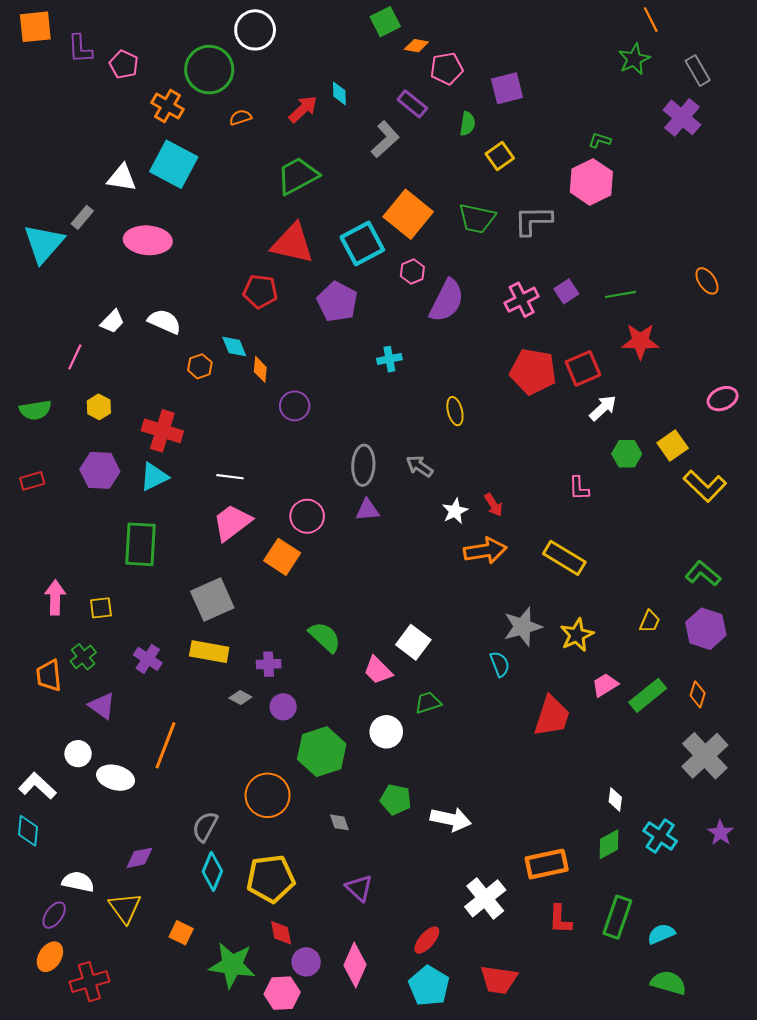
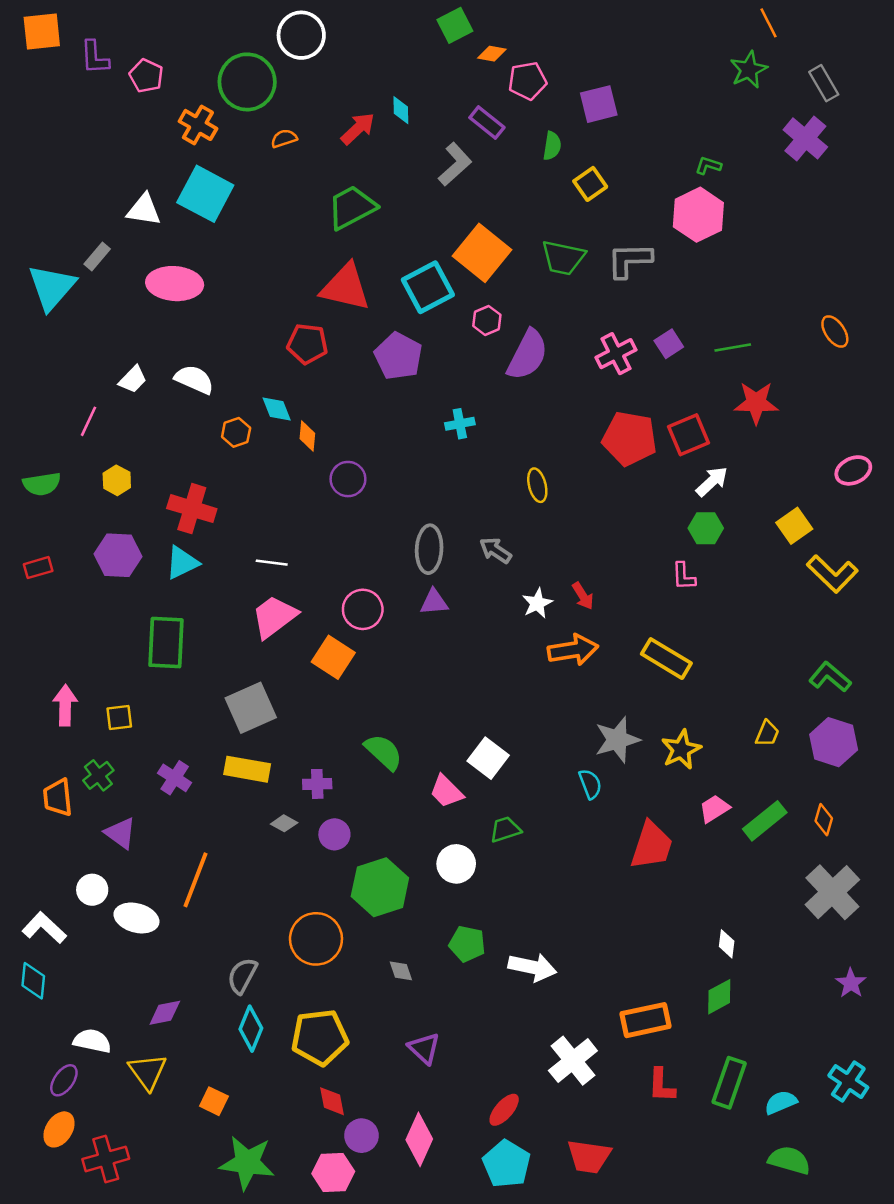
green hexagon: (627, 454) -> (706, 528), moved
cyan cross: (660, 836) -> (848, 1082), moved
green star: (232, 965) -> (247, 1163), moved

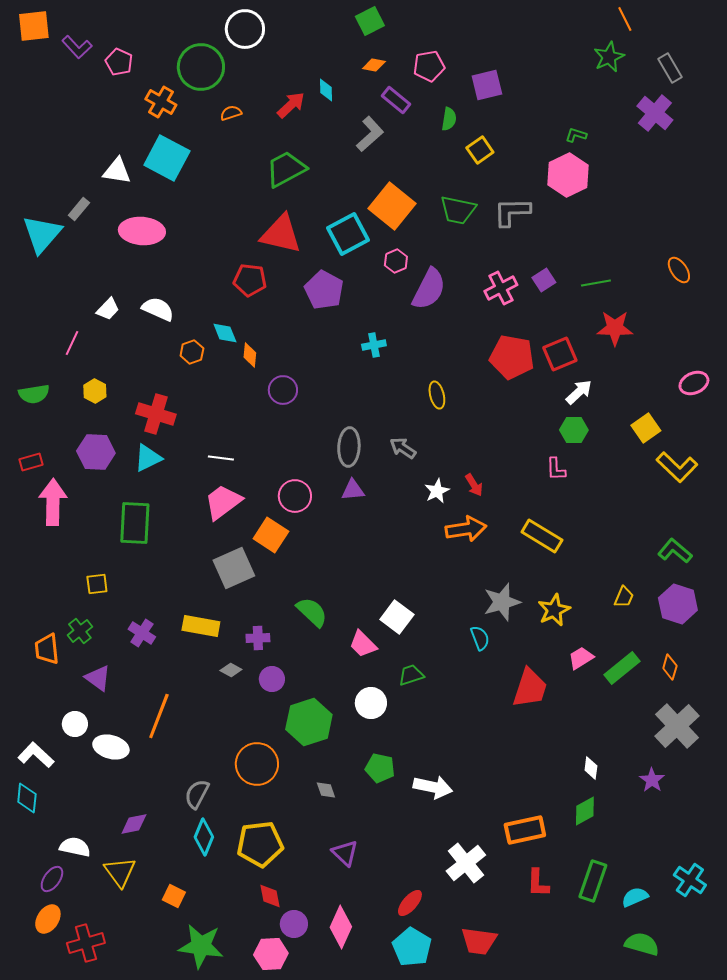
orange diamond: (492, 54) -> (374, 65), moved
purple L-shape: (95, 57) -> (77, 47), turned -40
pink arrow: (65, 705) -> (53, 502), moved, size x1.4
gray square: (251, 708) -> (234, 568), moved
purple star: (851, 983) -> (652, 780), moved

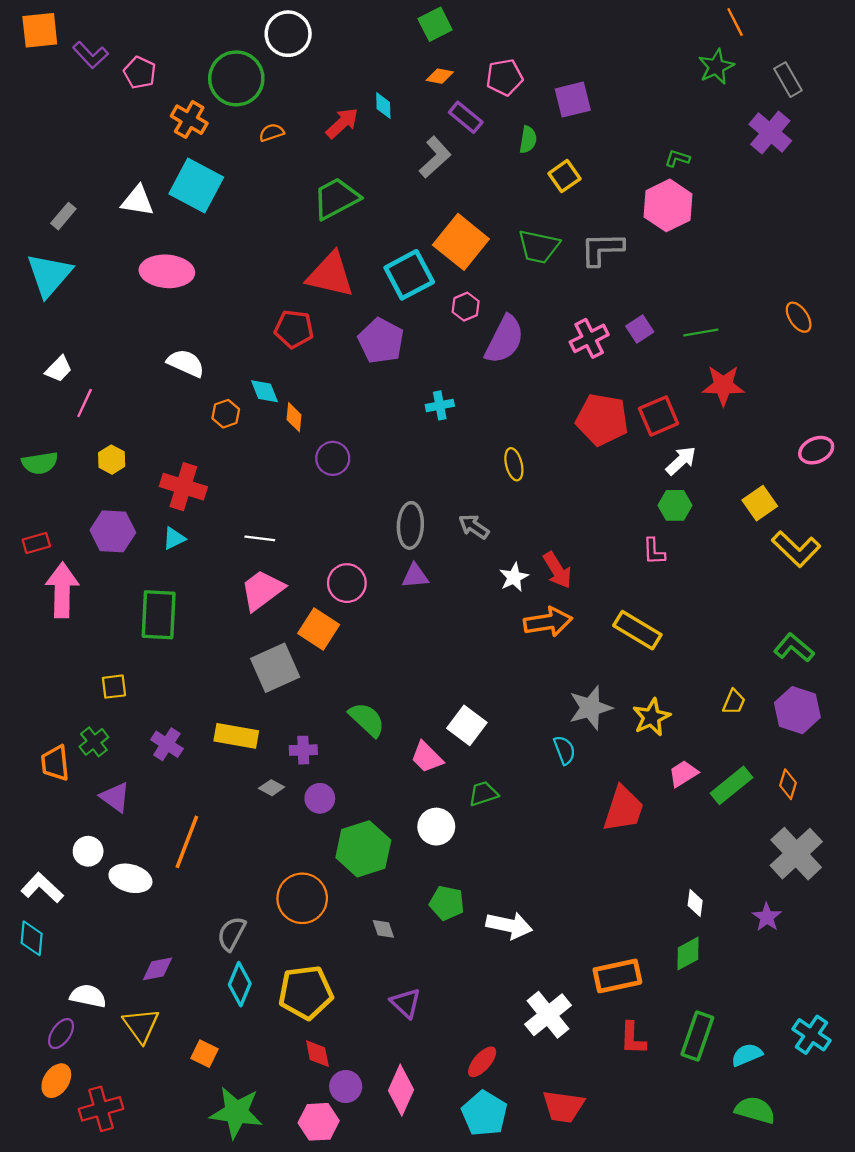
gray rectangle: (79, 209) -> (63, 216), moved
white trapezoid: (108, 309) -> (59, 369), moved
cyan triangle: (148, 458) -> (174, 538), size x0.7
red arrow: (474, 485) -> (557, 570), size x1.4

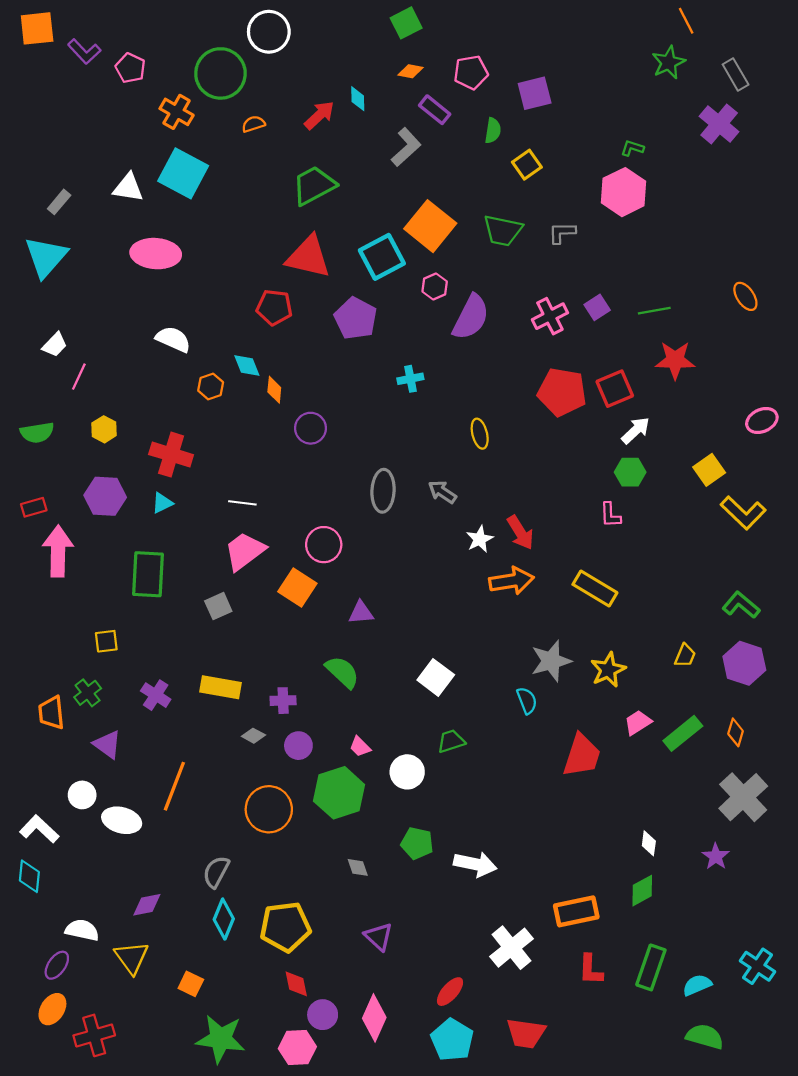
gray L-shape: (602, 249) -> (562, 233), size x0.7
purple triangle: (415, 576) -> (361, 613), moved
gray square: (275, 668) -> (218, 606), moved, size x0.6
pink trapezoid: (427, 757) -> (360, 747), moved, size x0.7
orange circle: (302, 898) -> (269, 809), moved

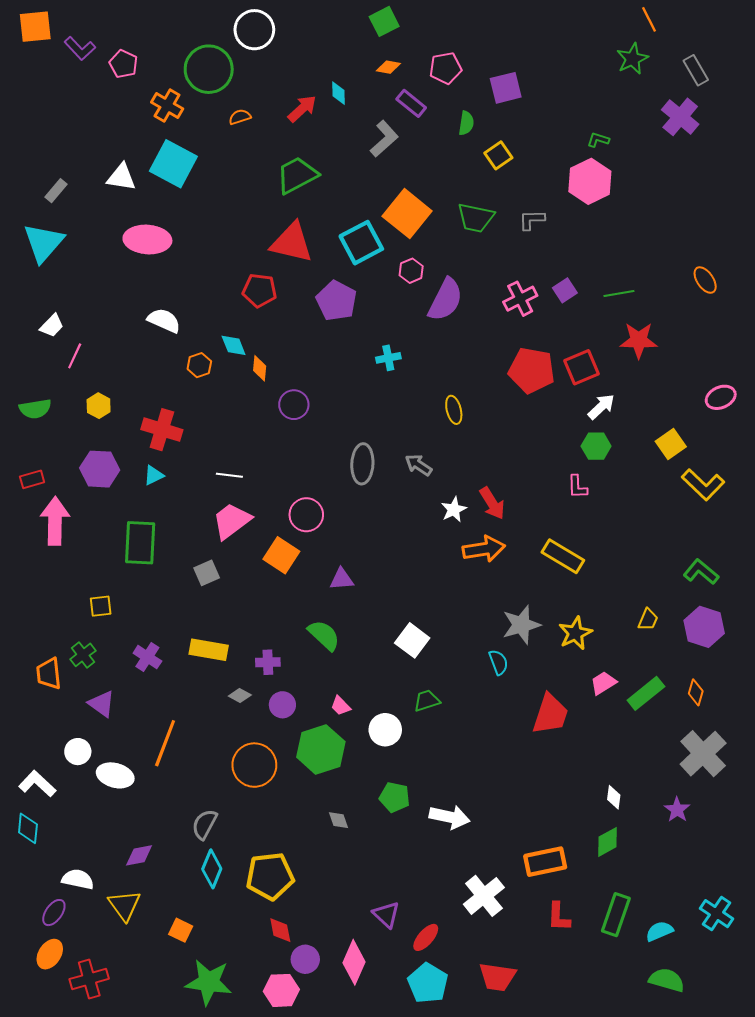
purple triangle: (379, 937) -> (386, 915), moved

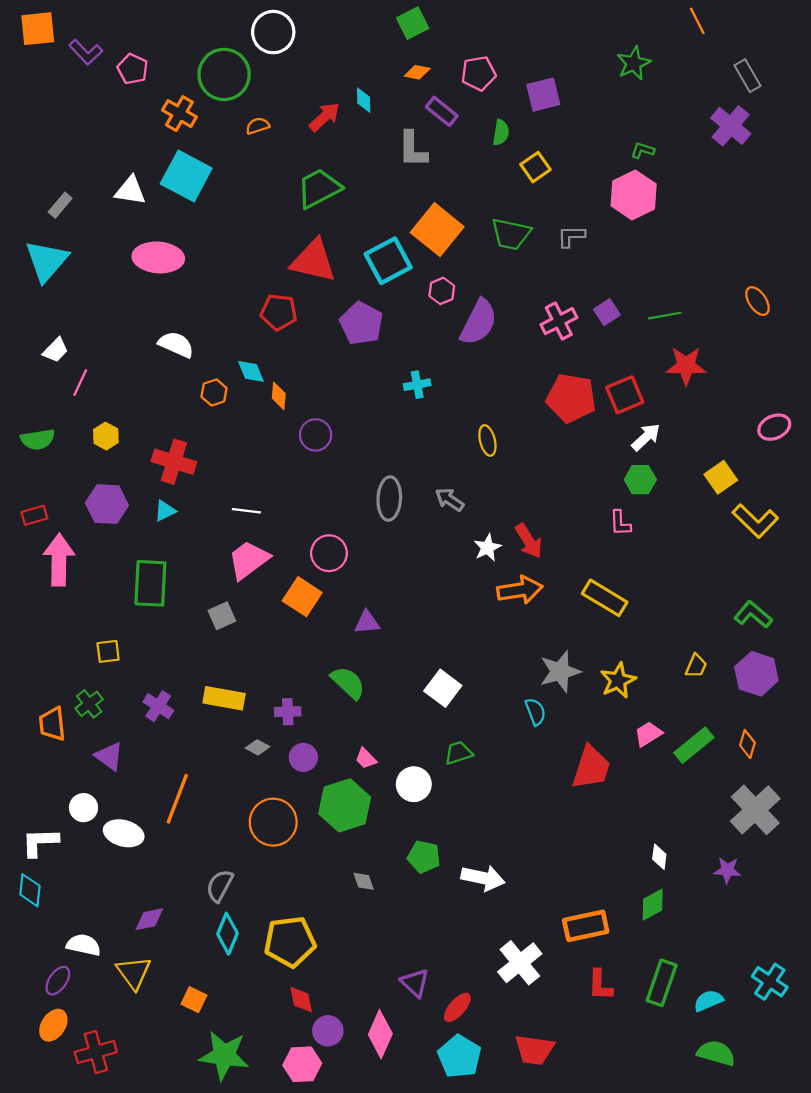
green star: (632, 59) -> (634, 63), moved
gray L-shape: (384, 139) -> (413, 149), turned 132
white L-shape: (37, 784) -> (40, 842), turned -45
purple star: (677, 810) -> (727, 870), turned -30

